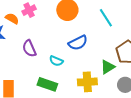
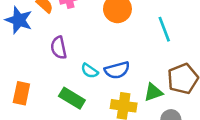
blue semicircle: (78, 43) -> (117, 70), moved

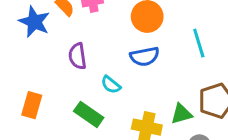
blue semicircle: (117, 70) -> (145, 56), moved

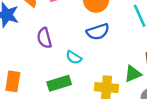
green rectangle: (89, 114) -> (59, 83), turned -45

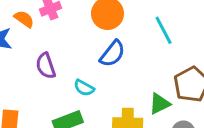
blue semicircle: (98, 32) -> (112, 54), turned -30

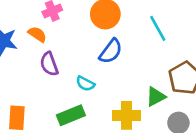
orange semicircle: (24, 19) -> (37, 34), moved

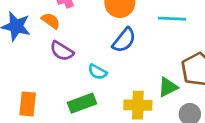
cyan line: (158, 28) -> (172, 19), turned -60
purple semicircle: (49, 64) -> (62, 51), turned -40

